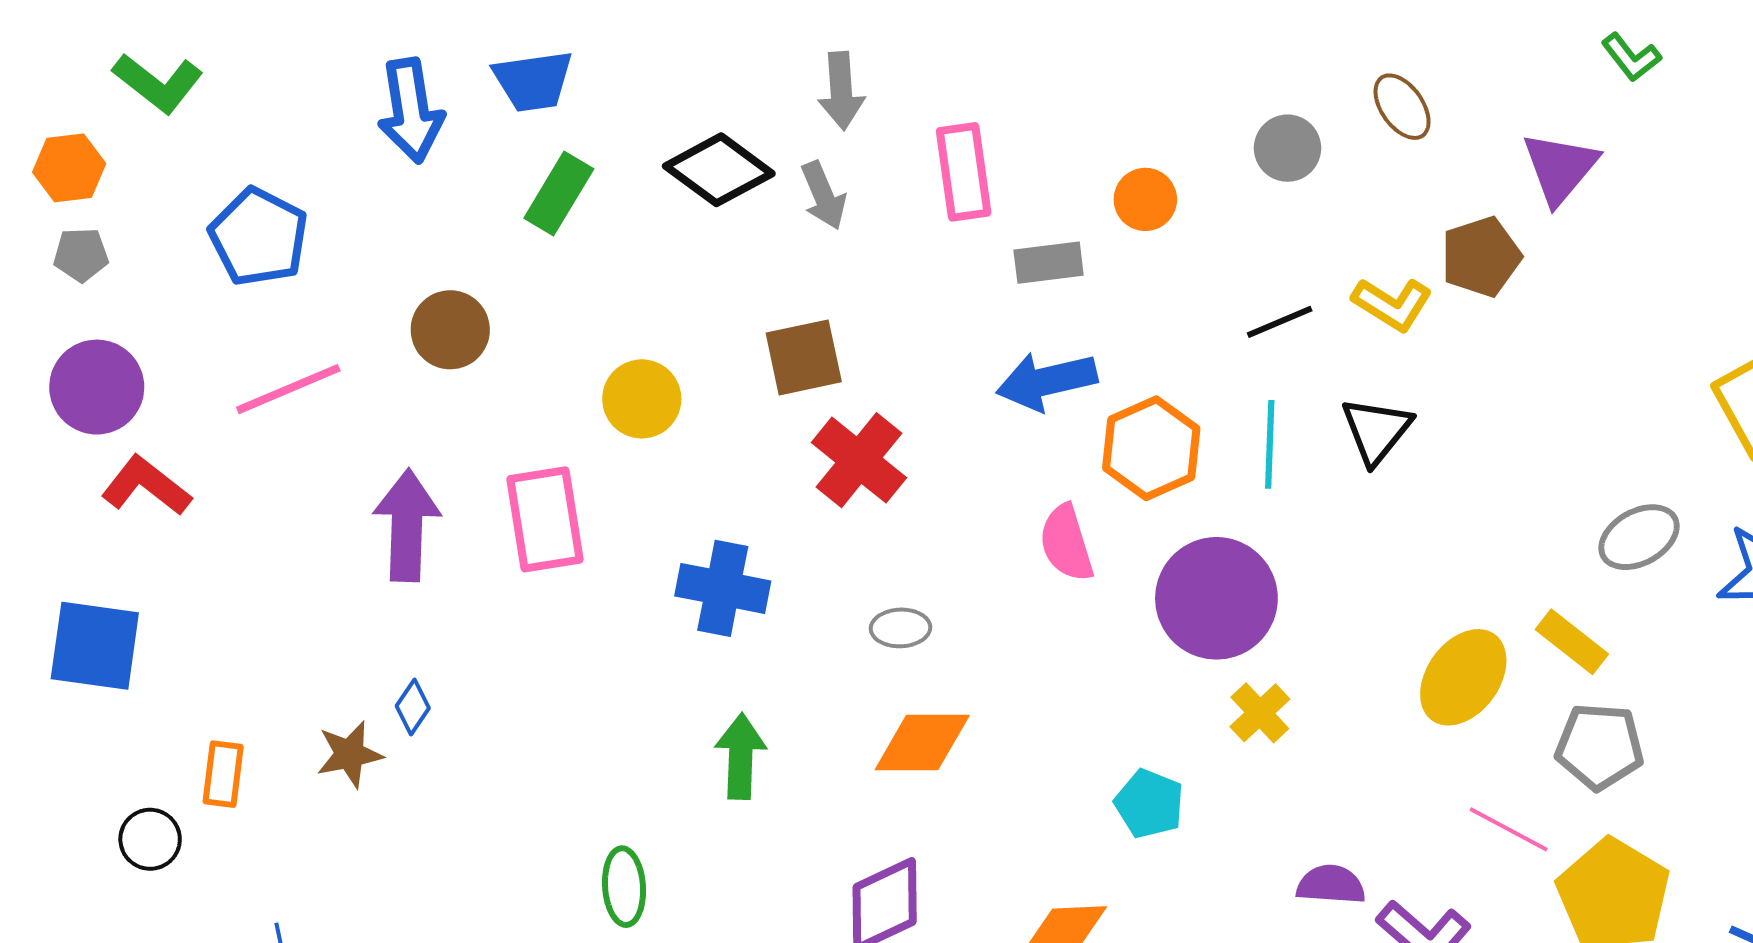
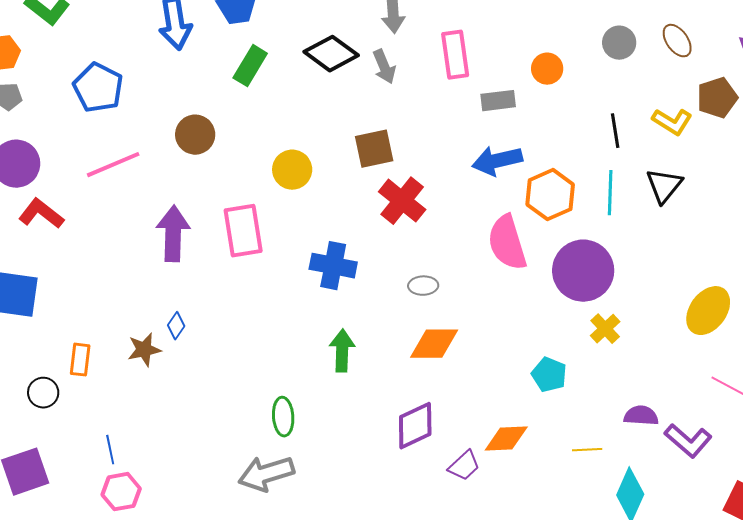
brown ellipse: (1402, 107) -> (677, 41), moved
black line: (1280, 322) -> (615, 131), turned -76
pink semicircle: (1066, 543) -> (507, 243), size x1.4

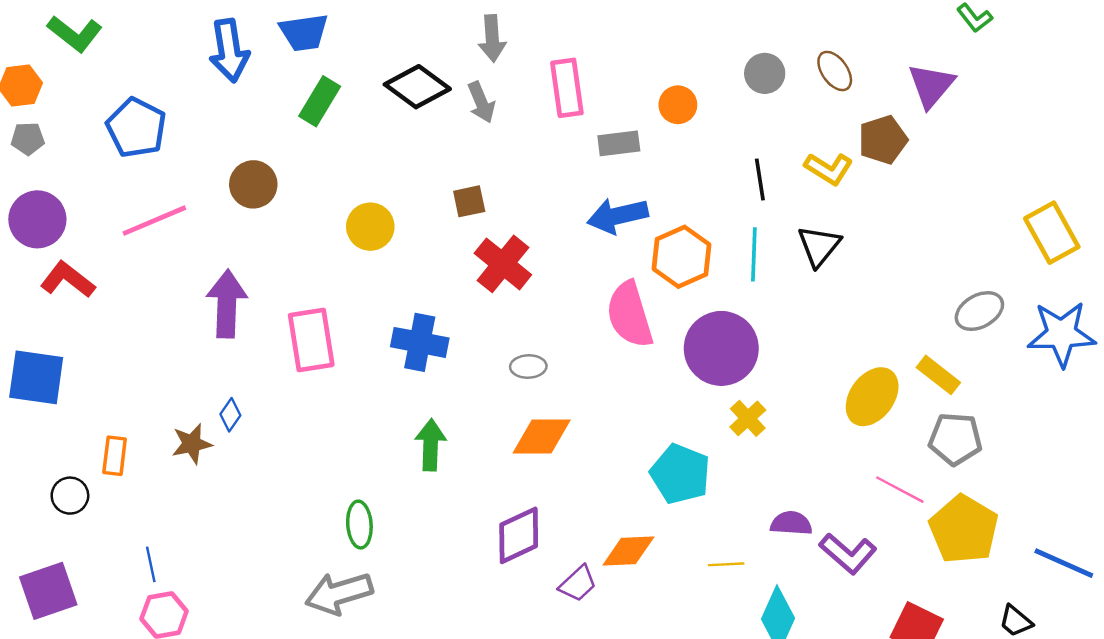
brown square: (374, 149) -> (469, 201), size x0.7
pink rectangle: (243, 231) -> (311, 340), moved
cyan pentagon: (549, 375) -> (680, 474), size x1.4

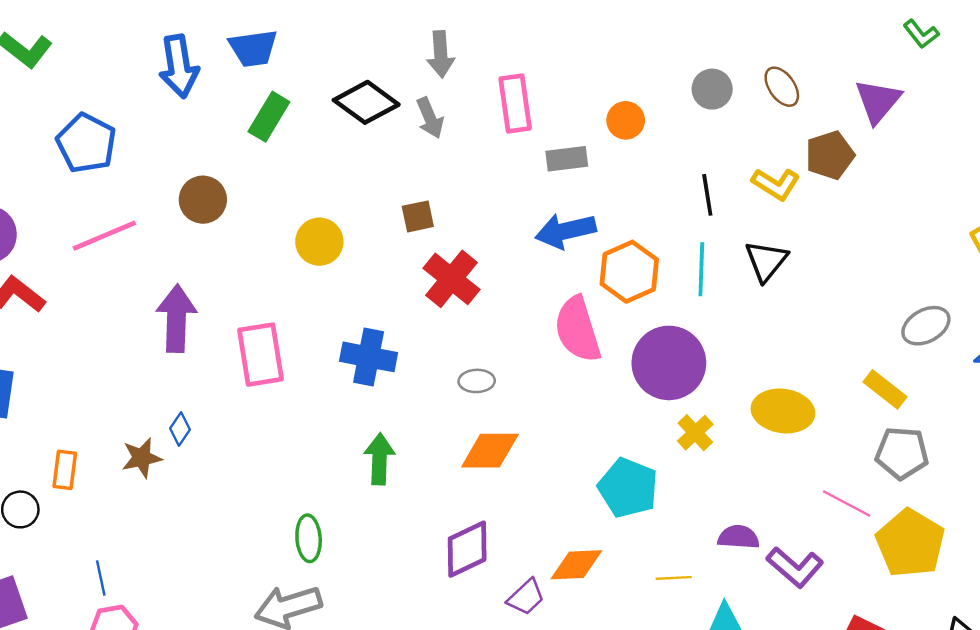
yellow ellipse: (872, 397) -> (783, 411), moved, turned 62

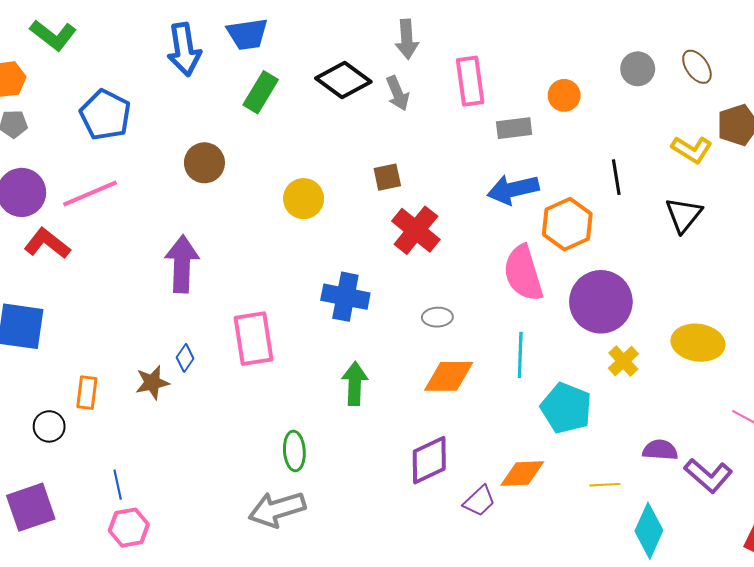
black line: (707, 195) -> (616, 177), moved
pink line: (104, 236) -> (90, 193), moved
cyan line: (701, 269) -> (520, 355), moved
pink rectangle: (261, 355) -> (253, 339), moved

